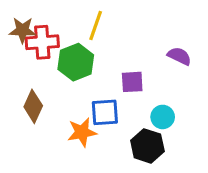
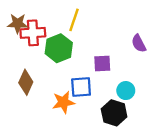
purple semicircle: (179, 56) -> (139, 43), turned -144

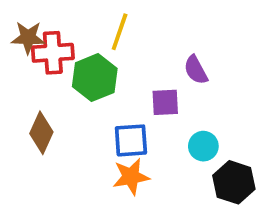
purple semicircle: (139, 43) -> (196, 70), moved
orange star: (63, 102) -> (131, 177), moved
black hexagon: (114, 113) -> (234, 182), moved

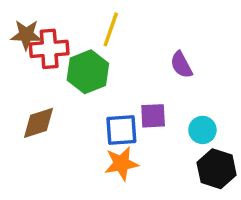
purple square: (165, 102) -> (153, 116), moved
brown diamond: (41, 133) -> (39, 123), turned 48
cyan circle: (203, 146) -> (202, 130), moved

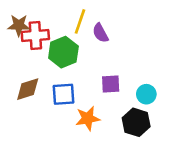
purple semicircle: (181, 65) -> (100, 33), moved
blue square: (121, 130) -> (63, 94), moved
black hexagon: (217, 169) -> (136, 122), moved

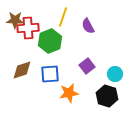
purple semicircle: (100, 33) -> (88, 26), moved
purple square: (111, 84) -> (87, 66), turned -35

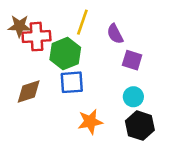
purple square: (87, 66) -> (132, 60), moved, turned -35
blue square: (50, 74) -> (72, 82), moved
cyan circle: (115, 74) -> (133, 97), moved

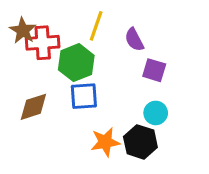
brown star: (19, 26) -> (23, 30), turned 30
black hexagon: (140, 126) -> (140, 142), moved

